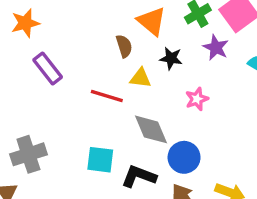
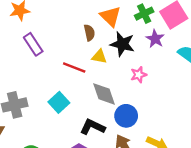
black star: (171, 58) -> (122, 44), size x1.5
cyan square: (100, 160) -> (59, 102), moved, turned 36

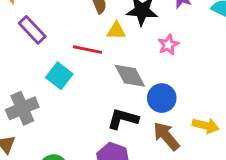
cyan square: (59, 102) -> (59, 76), moved

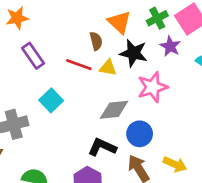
pink star: (168, 45) -> (153, 87), size x1.6
red line: (88, 50) -> (79, 65), moved
gray diamond: (130, 76) -> (114, 110), turned -76

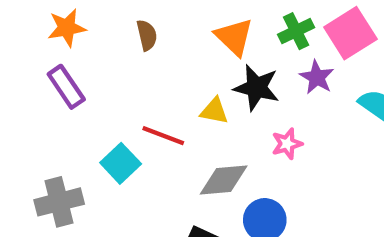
brown semicircle: (96, 41) -> (147, 35), moved
purple rectangle: (33, 56) -> (66, 87), moved
red line: (79, 65) -> (163, 136), moved
pink star: (153, 87) -> (287, 144), size x0.6

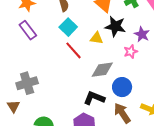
purple star: (317, 77) -> (142, 34), moved
red line: (163, 136) -> (74, 50), turned 30
cyan square: (121, 163) -> (68, 27), moved

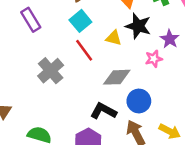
gray cross: (27, 83) -> (51, 71), moved, turned -30

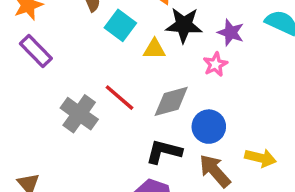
cyan square: (80, 21) -> (120, 25), moved
red line: (84, 50) -> (119, 98), moved

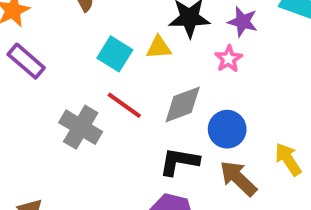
cyan square: (120, 25) -> (115, 54), moved
yellow arrow: (260, 158) -> (288, 159), turned -132

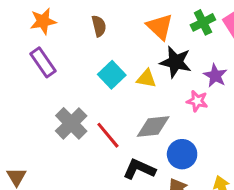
pink star: (229, 59) -> (197, 101), turned 30
red line: (124, 105) -> (108, 135), moved

